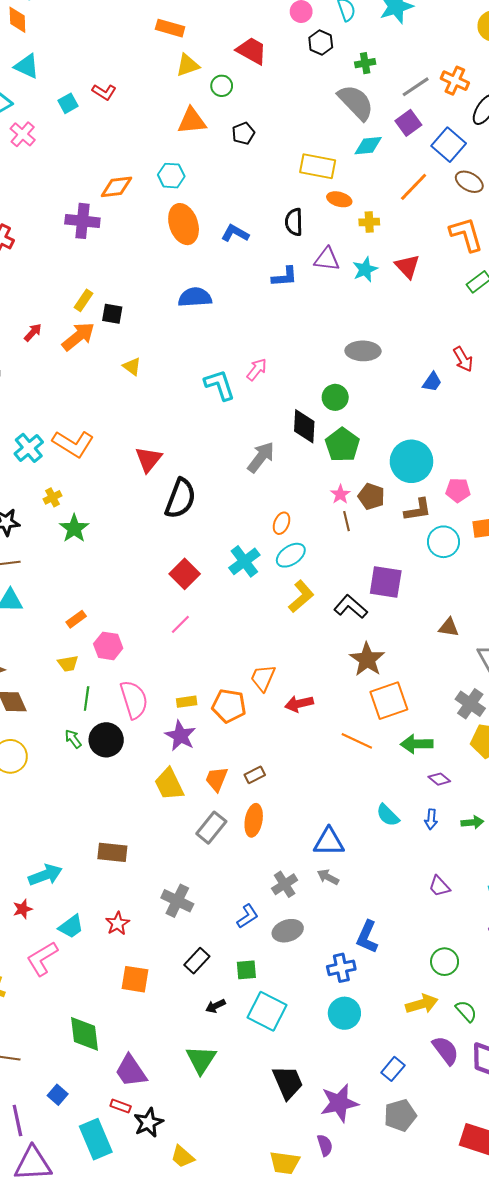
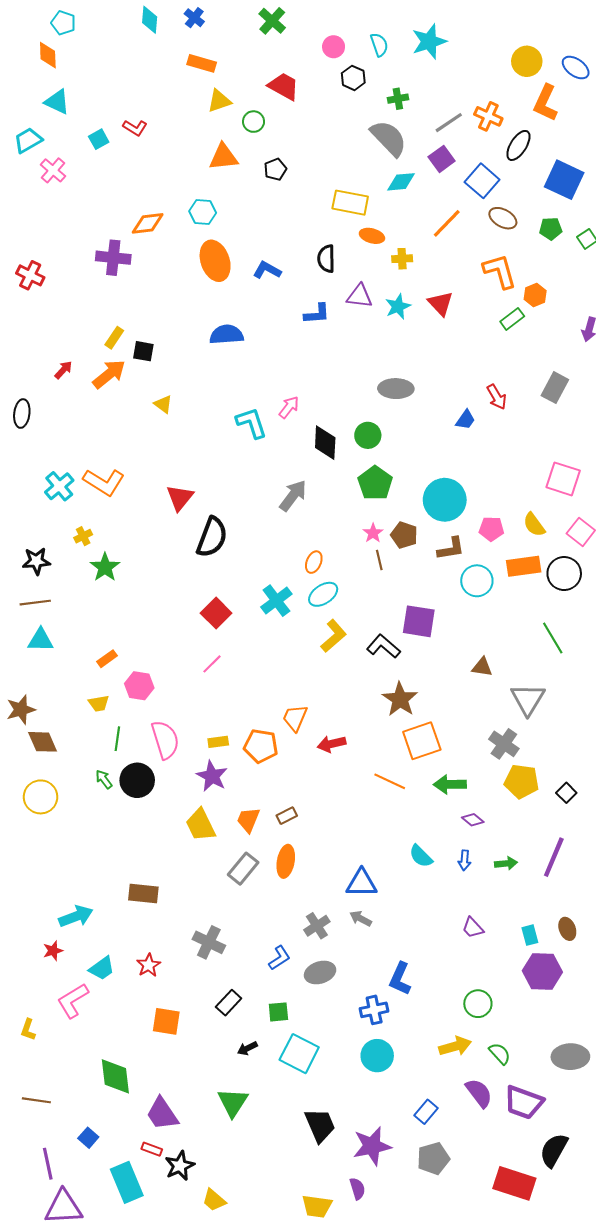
black diamond: (304, 426) -> (325, 443), moved

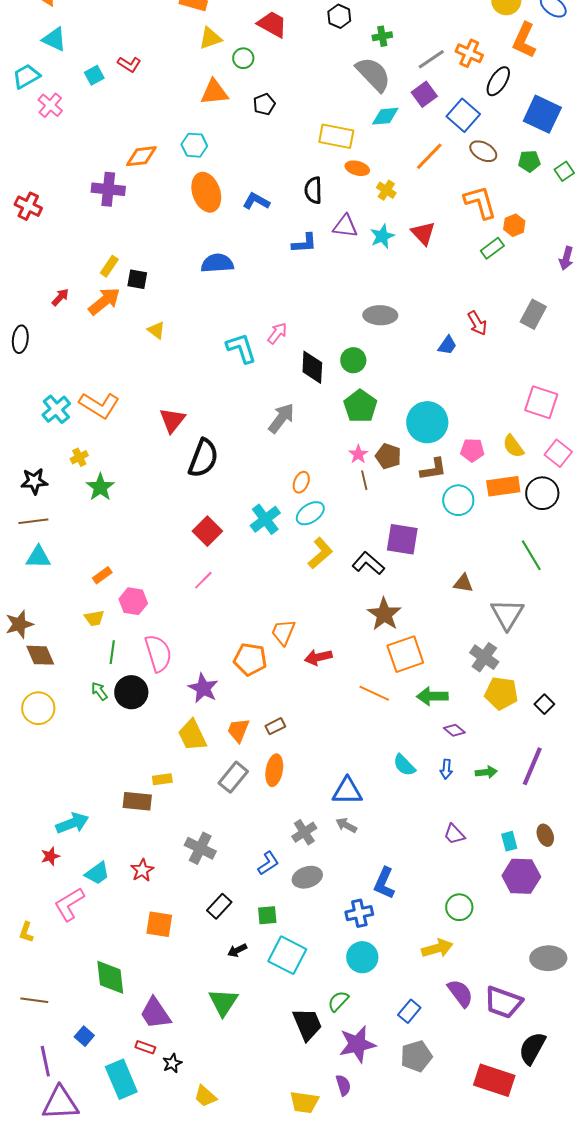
yellow cross: (402, 259) -> (386, 190), turned 36
yellow rectangle: (218, 742) -> (162, 779), moved
green semicircle: (500, 1054) -> (338, 1001), moved, turned -95
black star: (180, 1166) -> (172, 1063), size x0.7

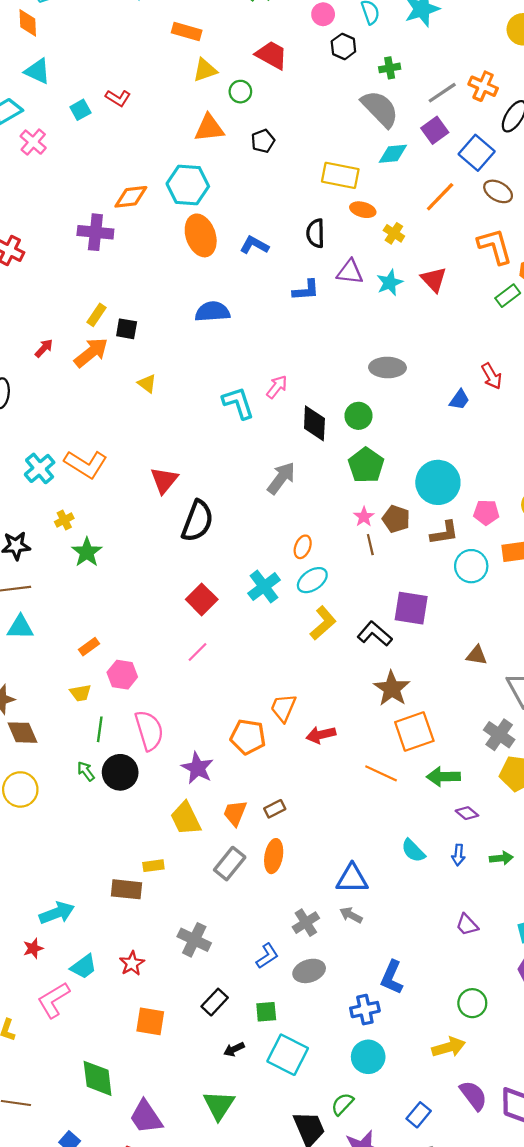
cyan hexagon: (194, 145) -> (188, 185), size x1.5

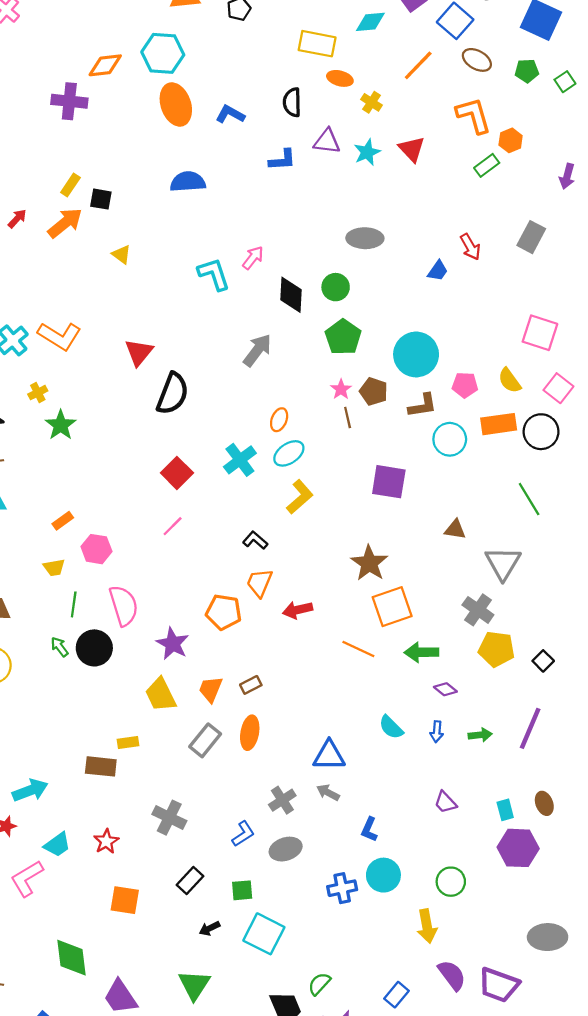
black L-shape: (375, 634) -> (255, 540), moved, size x0.7
blue L-shape: (392, 977) -> (369, 829), moved, size x0.7
yellow arrow: (449, 1047) -> (427, 926), turned 96
cyan circle: (368, 1057) -> (383, 875), moved

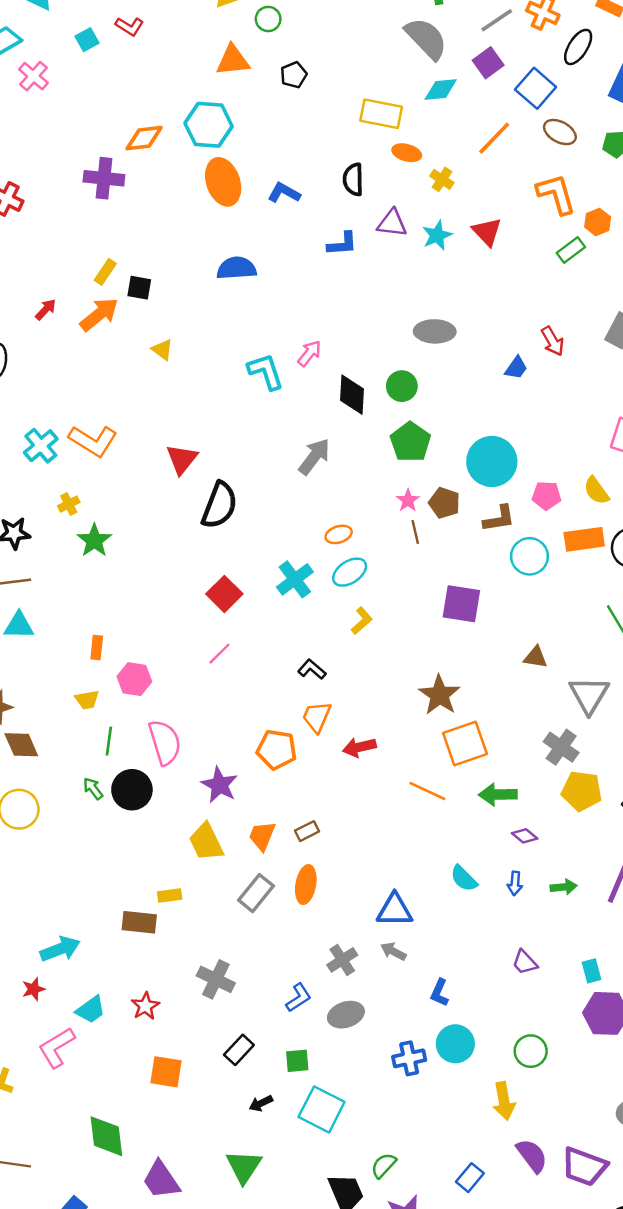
orange ellipse: (279, 420) -> (339, 534), turned 50
yellow L-shape: (300, 497) -> (362, 621), size x0.7
orange rectangle: (63, 521) -> (97, 647), turned -48

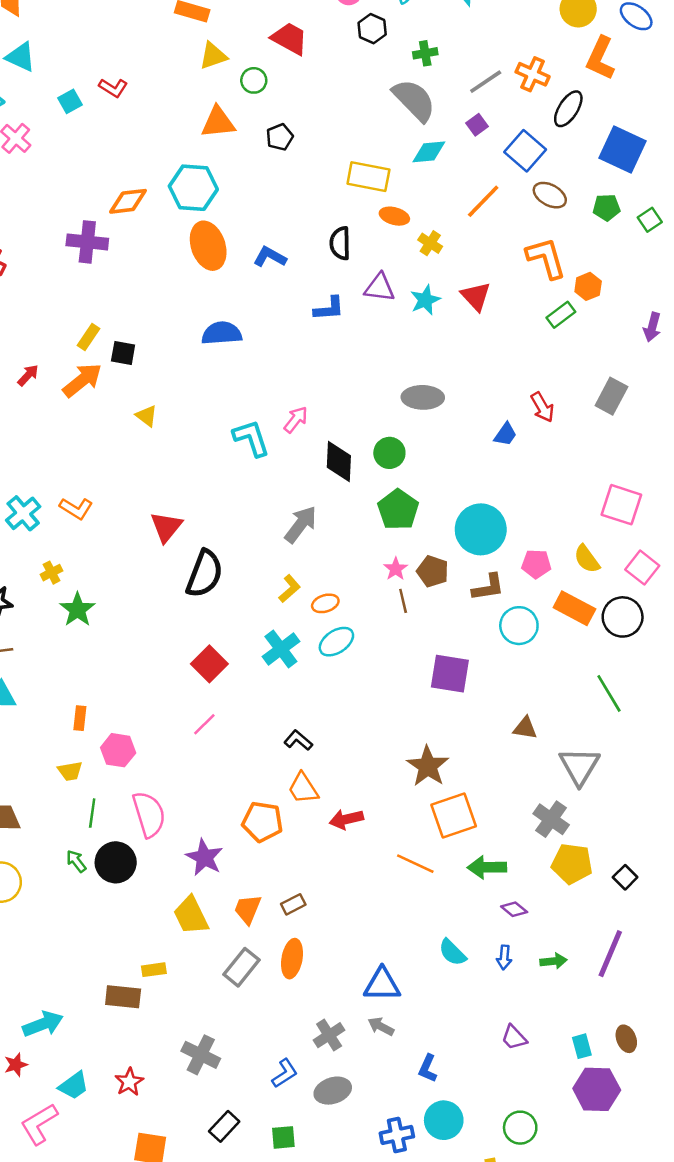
purple square: (488, 63) -> (477, 125), size x0.7
orange L-shape: (93, 441) -> (76, 508), size x0.7
orange rectangle: (584, 539) -> (574, 608), turned 36
yellow L-shape: (362, 621) -> (290, 589), moved
orange trapezoid: (317, 717) -> (303, 788), turned -56

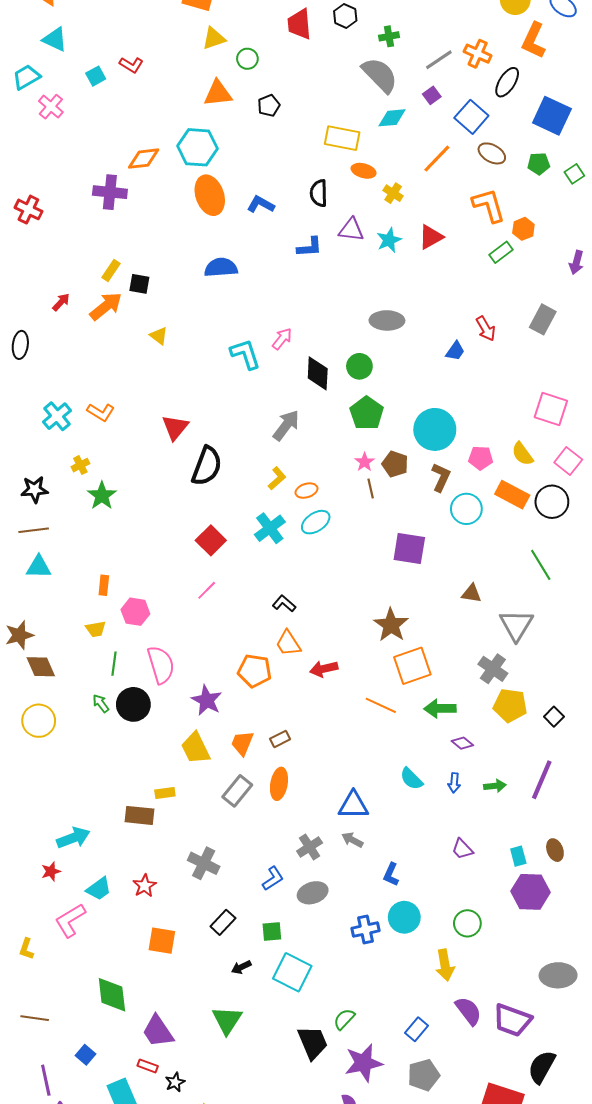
red trapezoid: (290, 38) -> (299, 24), moved, turned -124
red triangle: (476, 296) -> (431, 237), turned 44
brown L-shape: (488, 587) -> (441, 477), turned -56

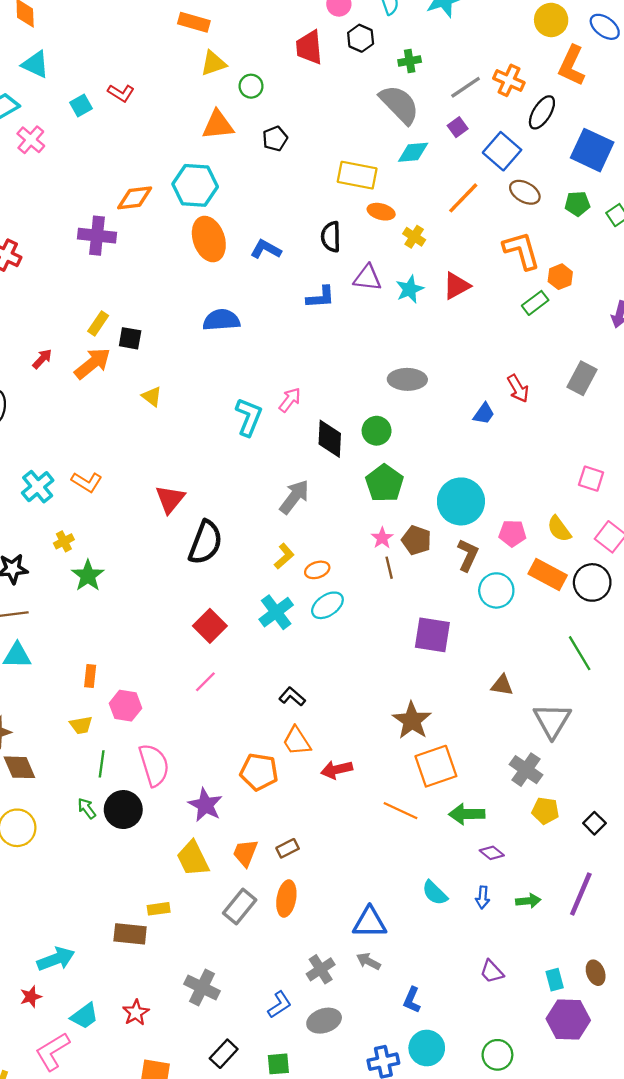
cyan L-shape: (245, 354) -> (249, 417), turned 40
pink square: (551, 409) -> (591, 479), size x0.7
yellow pentagon: (510, 705) -> (545, 811), size x0.7

